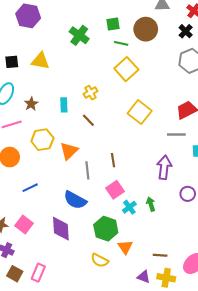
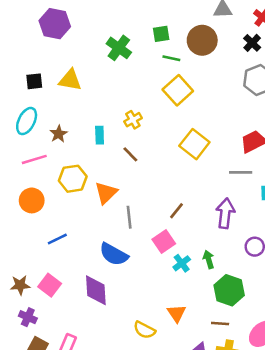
brown line: (113, 160) -> (177, 211), moved, turned 48
green hexagon: (106, 229) -> (229, 290), moved

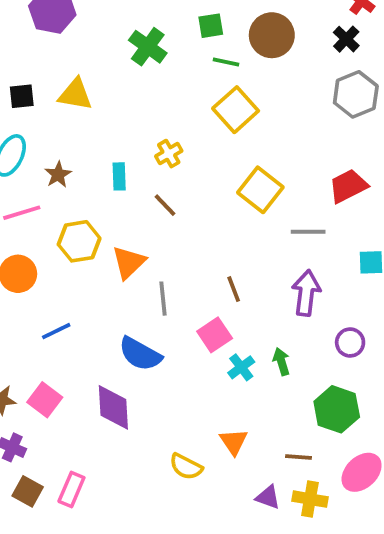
gray line: (241, 172) -> (308, 232), moved
brown line: (177, 211) -> (234, 289), turned -60
green hexagon: (229, 290) -> (337, 409), moved

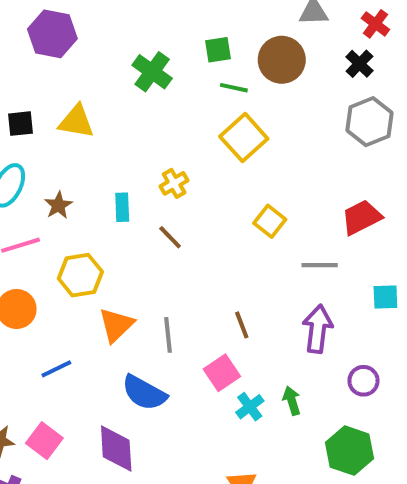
yellow square: (260, 190) -> (270, 221), size x0.7
orange triangle: (129, 262) -> (116, 325), moved

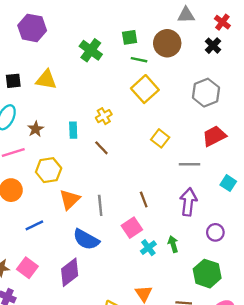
gray hexagon: (369, 122) -> (206, 93), moved
cyan square: (385, 297) -> (228, 183), turned 35
purple diamond: (116, 449) -> (70, 272), turned 56

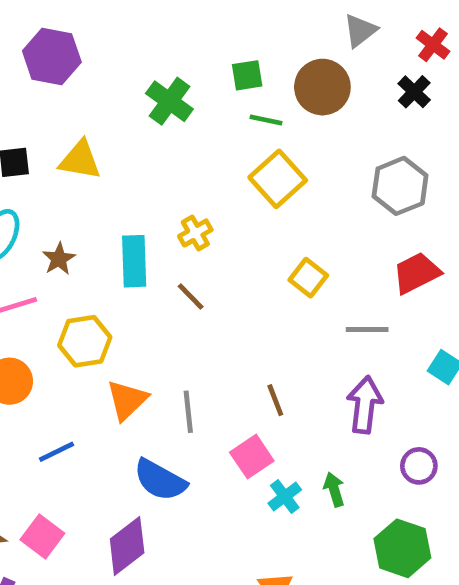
gray triangle: (186, 15) -> (360, 31), turned -36
cyan rectangle: (73, 130) -> (134, 261), size x1.5

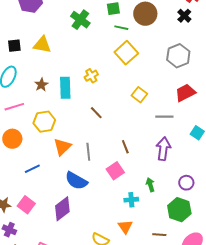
brown star: (59, 259) -> (41, 85), moved
brown line: (191, 297) -> (96, 113), moved
purple circle: (419, 466) -> (186, 183), moved
cyan cross: (285, 497) -> (131, 200), moved, turned 32

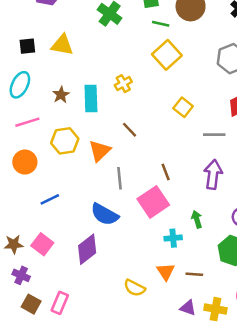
orange triangle: (62, 147) -> (100, 151), moved
pink square: (115, 171) -> (153, 202), size x1.4
brown line: (159, 235) -> (194, 274), moved

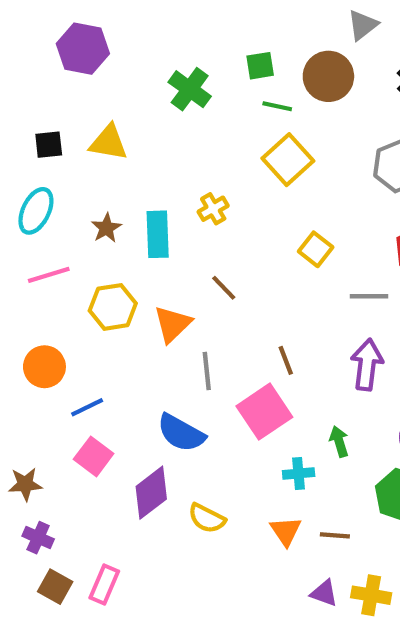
orange circle: (25, 162) -> (44, 367), moved
pink square: (42, 244) -> (94, 456), moved
yellow semicircle: (134, 288) -> (207, 518), moved

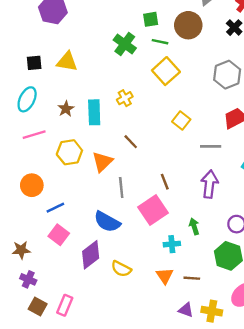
green cross: (190, 89) -> (125, 44), moved

